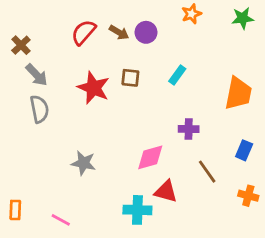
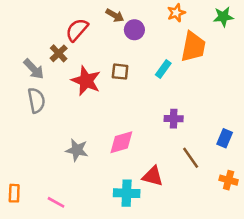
brown arrow: (119, 32) -> (115, 15), moved
brown cross: (21, 45) -> (59, 53), moved
orange trapezoid: (238, 93) -> (193, 47), moved
pink diamond: (150, 157) -> (121, 142), moved

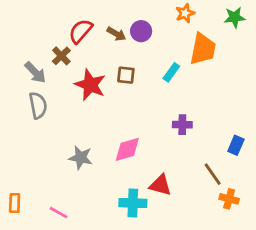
brown arrow: (115, 15) -> (116, 34), moved
brown line: (191, 158) -> (213, 174), moved
orange cross: (229, 180) -> (229, 199), moved

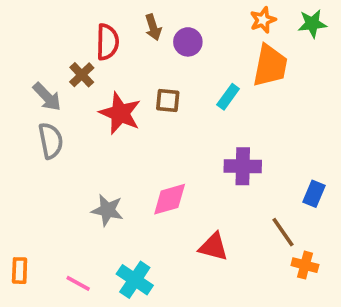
orange star: (185, 13) -> (263, 20), moved
red semicircle: (81, 31) -> (107, 42), turned 140
brown arrow: (116, 34) -> (153, 27), moved, turned 42
purple cross: (182, 125) -> (243, 166), size x1.4
cyan cross: (133, 203) -> (135, 280), moved, turned 32

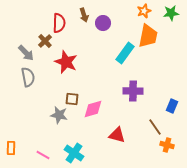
cyan rectangle: (228, 97) -> (125, 53), size x1.5
brown square: (168, 100) -> (72, 99), moved

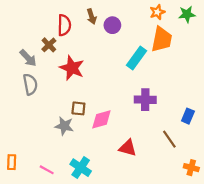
orange cross: (167, 145) -> (191, 168), moved

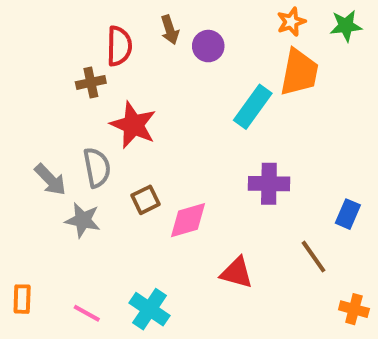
brown cross: (49, 45) -> (91, 82), turned 32
gray arrow: (28, 58) -> (50, 180), moved
gray semicircle: (30, 84) -> (97, 167), moved
brown square: (78, 108) -> (145, 200), turned -32
gray star: (64, 126) -> (83, 220), moved

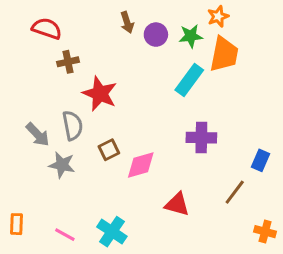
green star: (346, 26) -> (191, 36), moved
red semicircle: (119, 46) -> (47, 28), moved, turned -72
brown line: (313, 257) -> (235, 192), turned 72

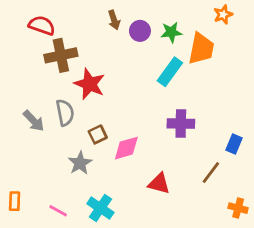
orange star: (218, 16) -> (223, 15), moved
brown cross: (68, 62) -> (61, 55), size x1.6
gray star: (62, 165) -> (80, 163), moved, turned 30

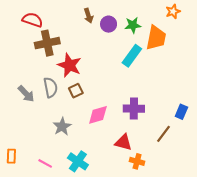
purple cross: (181, 124) -> (134, 109), moved
brown square: (98, 134) -> (76, 91), moved
orange cross: (238, 208) -> (137, 161), moved

